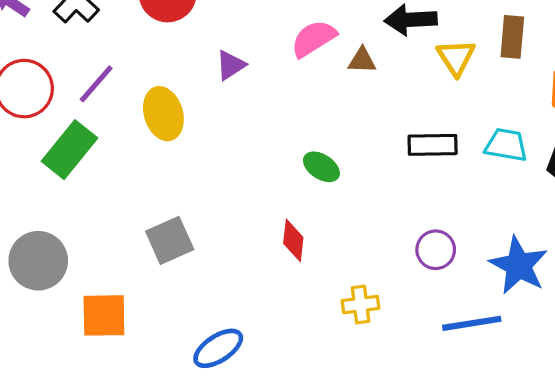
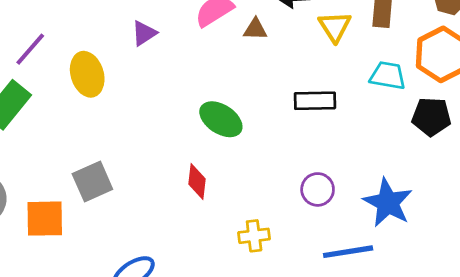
cyan trapezoid: (506, 145) -> (388, 76), moved
green ellipse: (321, 167) -> (221, 119), size x1.4
orange square: (104, 315) -> (45, 219), moved

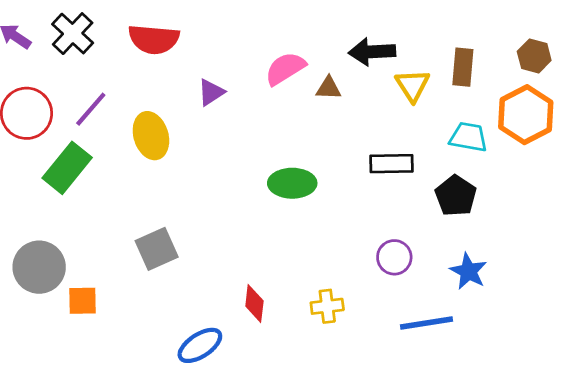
black pentagon: (431, 117) -> (456, 196), moved, turned 30
green ellipse: (221, 119) -> (292, 183), turned -33
red diamond: (197, 182) -> (254, 303), moved
blue star: (388, 203) -> (468, 271), size x0.7
orange square: (45, 219) -> (82, 301), moved, size x0.7

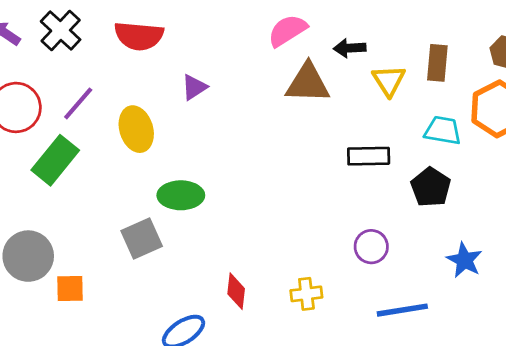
black arrow: (372, 52) -> (350, 48), size x0.7
pink semicircle: (285, 69) -> (287, 31), moved
brown triangle: (329, 88) -> (308, 83), size x1.8
green ellipse: (292, 183) -> (181, 195), moved
blue star: (468, 271) -> (464, 260), moved

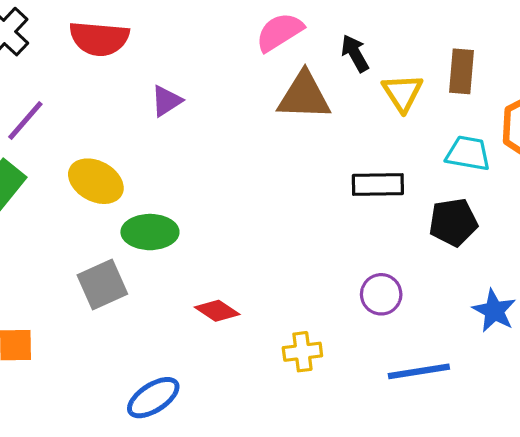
black arrow: (350, 48) -> (355, 53), turned 64
yellow ellipse: (136, 129) -> (96, 181), moved, turned -45
black pentagon: (431, 187) -> (453, 222), turned 30
red diamond: (236, 291) -> (217, 311), moved, turned -63

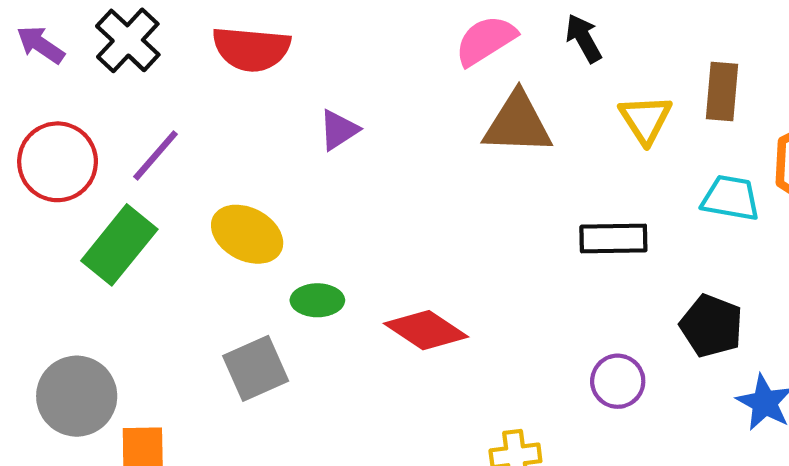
black arrow: (355, 53) -> (584, 38), moved
black pentagon: (453, 222) -> (711, 326), moved, turned 30
green ellipse: (150, 232) -> (317, 300), size x0.7
red diamond: (217, 311) -> (426, 330), moved, size x1.4

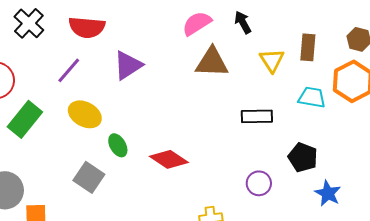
purple triangle: (339, 130) -> (128, 65), size x1.5
purple line: (155, 155) -> (69, 70), moved
green ellipse: (317, 300) -> (118, 145), turned 60
gray square: (256, 368) -> (89, 177), turned -32

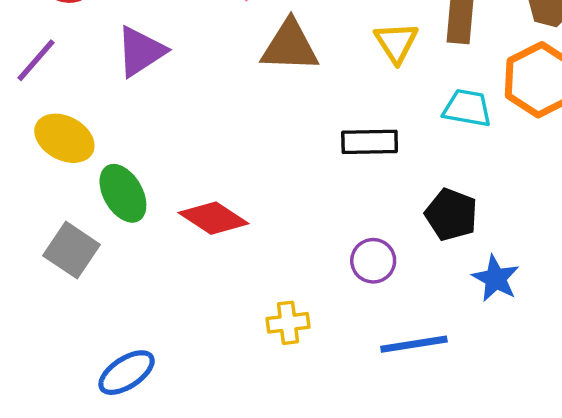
green ellipse: (118, 145) -> (123, 193), size x1.4

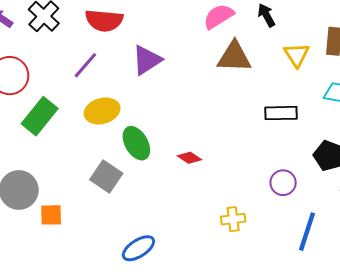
yellow ellipse: (64, 138) -> (102, 111), turned -44
red diamond: (213, 218) -> (189, 158), size x0.6
blue line: (414, 344) -> (307, 232), turned -63

